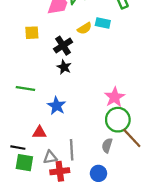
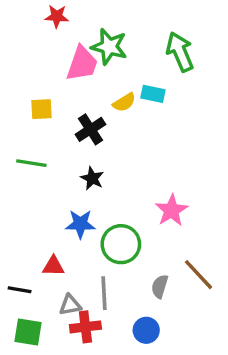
black star: (64, 67) -> (92, 178), moved
green line: (25, 89) -> (31, 163), moved
blue star: (57, 106) -> (80, 224), turned -30
green circle: (118, 120) -> (121, 244), moved
green square: (24, 163) -> (28, 332), moved

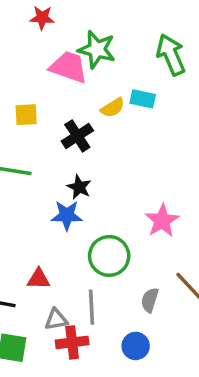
pink trapezoid: (82, 64) -> (69, 67), turned -90
blue star: (80, 224) -> (67, 215), moved

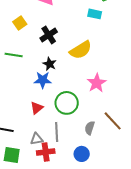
cyan rectangle: (143, 99) -> (95, 14), moved
yellow semicircle: (113, 108) -> (81, 50), moved, size x1.6
yellow square: (26, 115) -> (20, 23), turned -32
red triangle: (39, 279) -> (37, 108), moved, turned -40

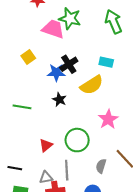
cyan rectangle: (95, 14) -> (106, 62), moved
black cross: (49, 35) -> (69, 64), moved
green line: (14, 55) -> (22, 107), moved
blue star: (43, 80) -> (56, 73), moved

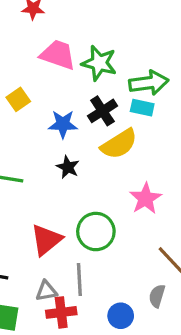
green star: (70, 19) -> (99, 63), moved
green arrow: (113, 22) -> (149, 83), moved, turned 105
black cross: (69, 64) -> (102, 111), moved
red triangle: (46, 145) -> (46, 240), size x1.5
gray semicircle: (101, 166) -> (157, 296), moved

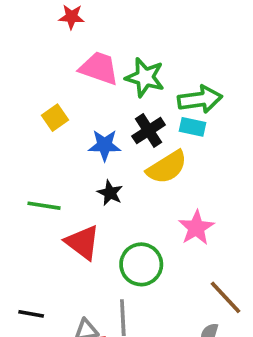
red triangle: (46, 240) -> (83, 242), moved, turned -44

